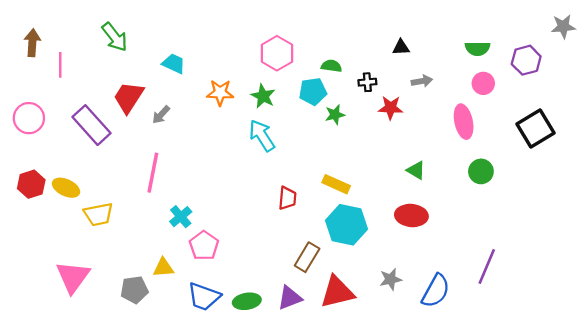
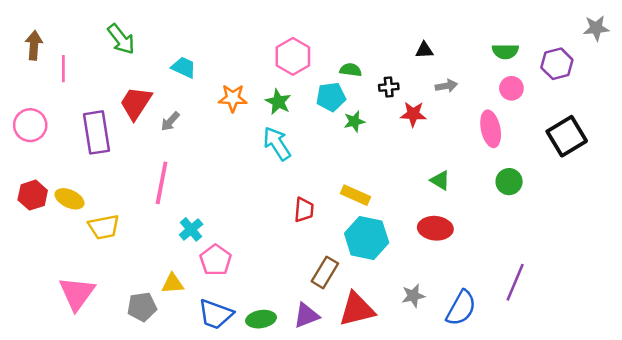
purple rectangle: (91, 125) -> (97, 132), turned 33

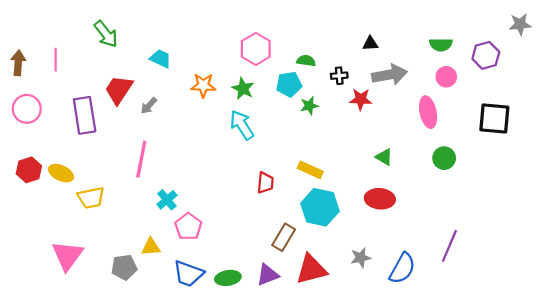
brown arrow: (34, 45) -> (18, 63), moved
gray arrow: (446, 86) -> (390, 75), size x1.8
black square: (567, 136) -> (494, 119), turned 36

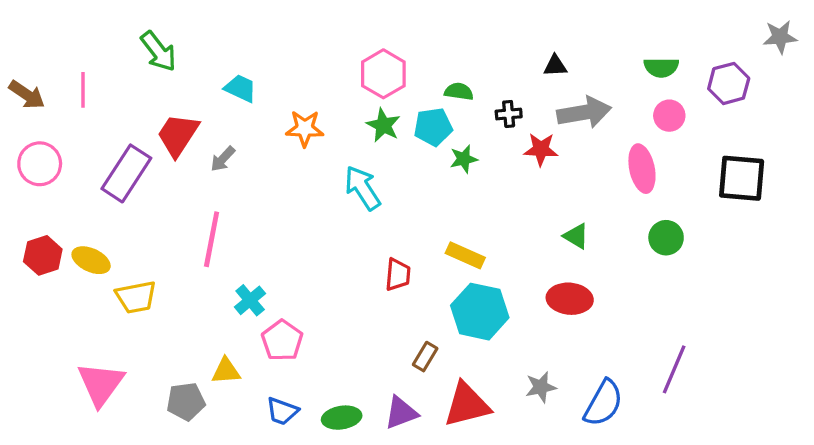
brown arrow: (18, 63) -> (27, 95), turned 120
green star: (243, 89) -> (383, 125), moved
purple rectangle: (85, 115) -> (126, 173), turned 42
brown rectangle: (284, 237) -> (425, 357), size x0.7
blue trapezoid: (188, 274) -> (282, 411), size x0.7

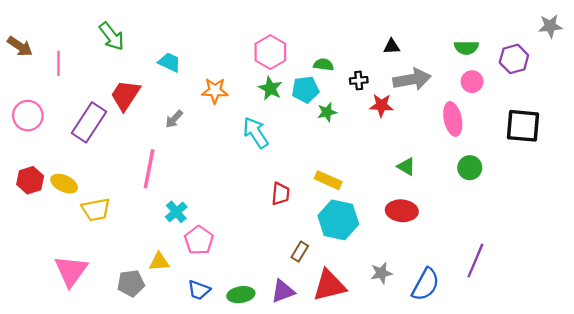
brown arrow: (27, 95) -> (20, 46), moved
gray arrow: (223, 159) -> (174, 119), moved

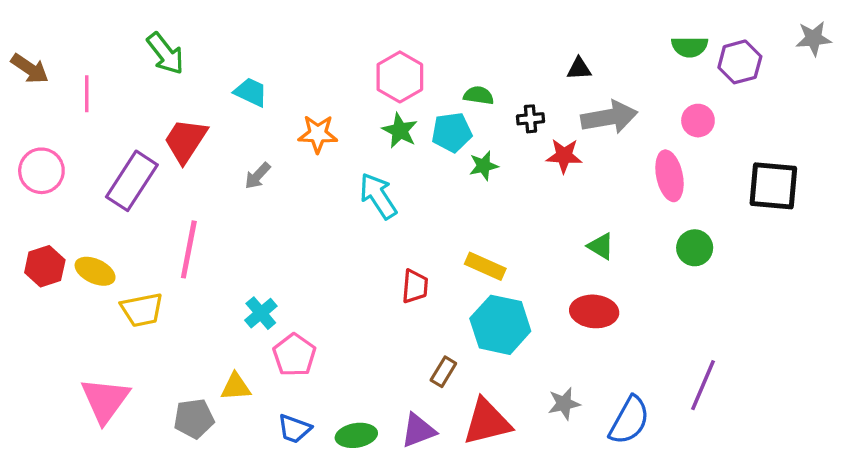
green semicircle: (466, 48) -> (690, 47), moved
purple hexagon: (514, 59) -> (740, 62), moved
pink line: (149, 169) -> (189, 249), moved

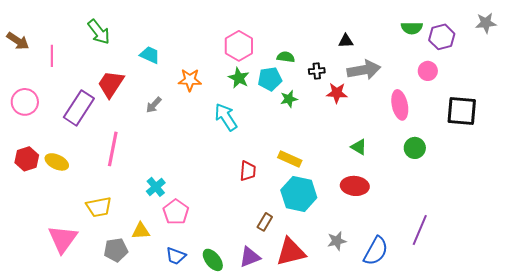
pink circle: (698, 121) -> (428, 71), moved
yellow trapezoid: (142, 310) -> (99, 207), moved
green ellipse: (356, 435) -> (213, 260), turned 60

